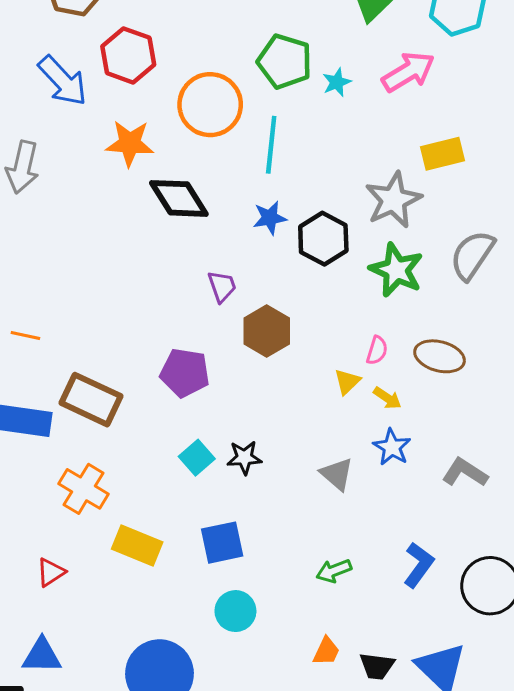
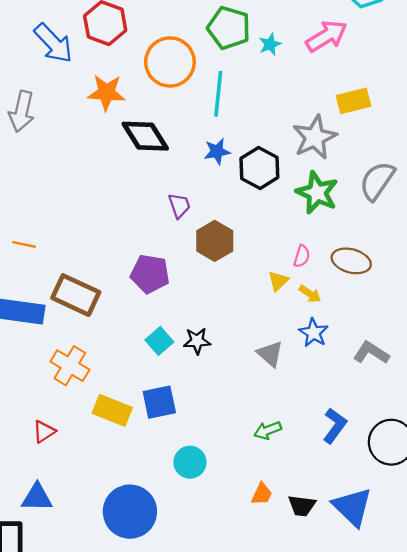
blue square: (222, 543) -> (159, 402), moved

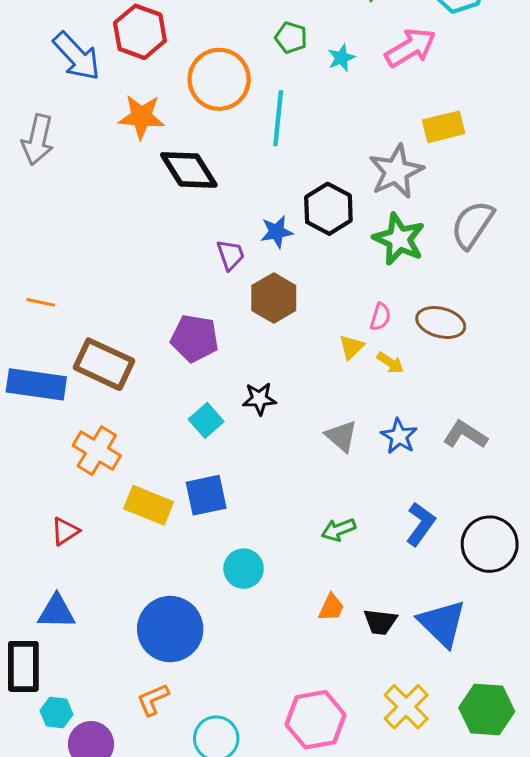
green pentagon: (229, 28) -> (291, 38), size x0.6
blue star: (217, 151) -> (277, 232), moved
blue star: (314, 333) -> (399, 436), moved
black star: (197, 341) -> (259, 399), moved

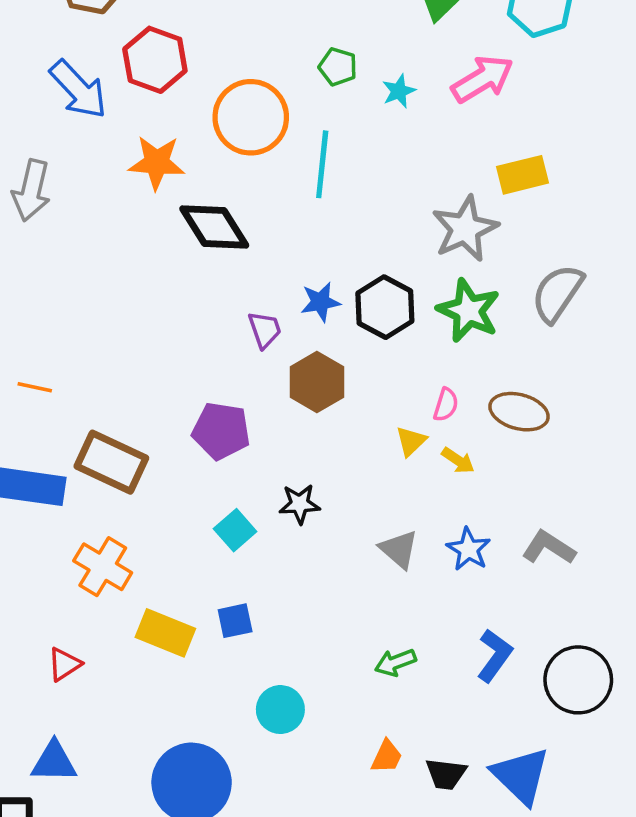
black hexagon: (328, 209) -> (385, 307), moved
blue square: (206, 495) -> (235, 621), size x0.7

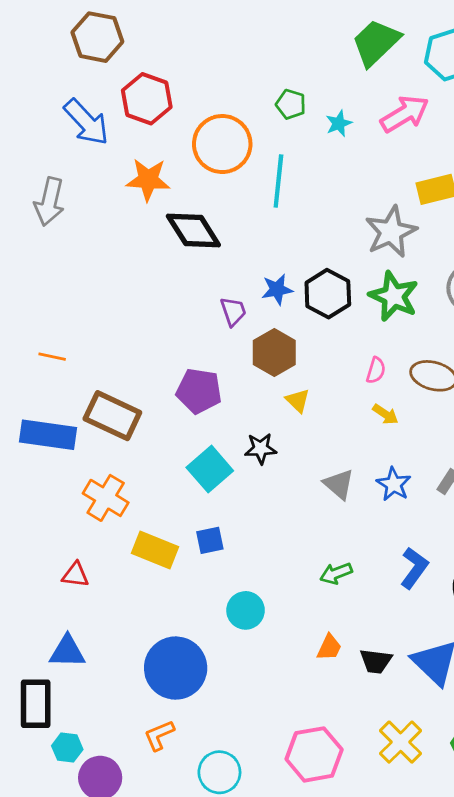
yellow triangle: (411, 441) -> (298, 401), moved, turned -32
cyan square: (235, 530) -> (210, 469), size x1.4
red triangle: (64, 664) -> (75, 575), turned 40

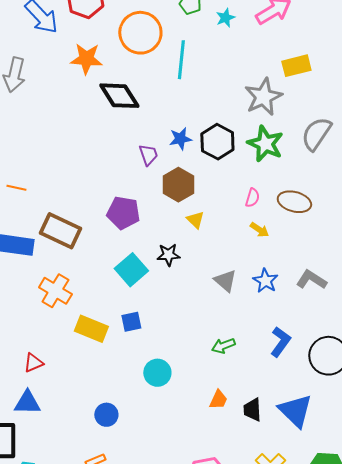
red triangle: (75, 575) -> (33, 363), moved, turned -30
black trapezoid: (376, 661) -> (252, 410), turned 80
blue circle: (176, 668) -> (106, 415), size x0.5

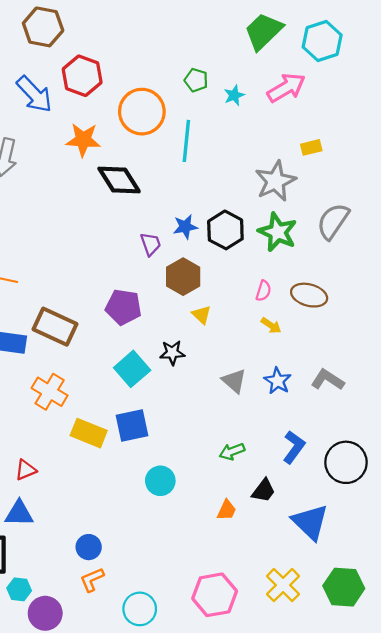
yellow rectangle: (296, 66) -> (311, 147), size x0.7
blue square: (131, 322) -> (132, 425), size x1.5
black trapezoid: (252, 410) -> (263, 491), moved, turned -140
blue circle: (106, 415) -> (89, 547), moved

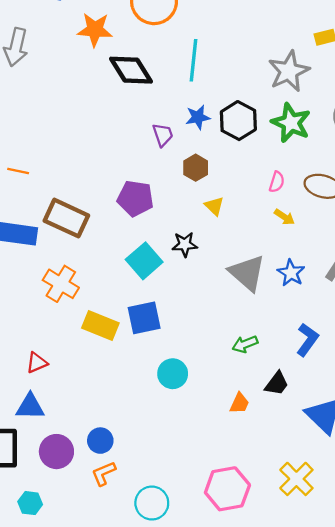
cyan line: (186, 141) -> (193, 60), moved
brown hexagon: (183, 277) -> (196, 168), size x0.7
gray triangle: (234, 381) -> (247, 273), size x1.5
cyan hexagon: (19, 589) -> (30, 503), moved
purple circle: (45, 613) -> (56, 452), moved

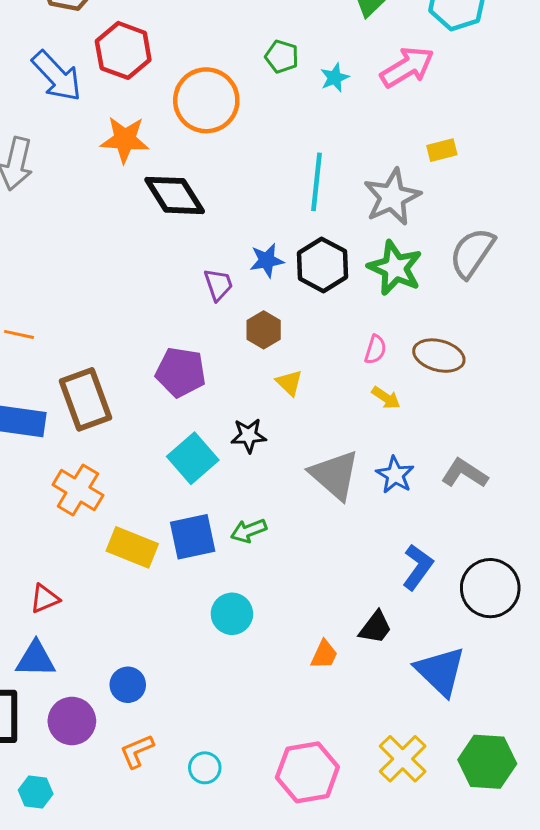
cyan line: (193, 60) -> (317, 182), moved
brown rectangle: (66, 218) -> (85, 399), turned 45
green arrow: (245, 344) -> (249, 531), moved
blue circle: (100, 441) -> (128, 685), moved
cyan circle: (152, 503) -> (205, 768), moved, size x0.7

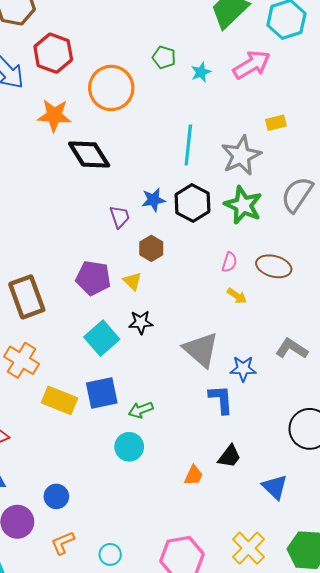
yellow triangle: (289, 383) -> (132, 281), moved
blue star: (395, 475) -> (243, 369), moved, turned -30
green arrow: (249, 531) -> (141, 410), moved
blue L-shape: (418, 567) -> (221, 399), moved, turned -40
blue triangle: (440, 671) -> (275, 487), size x0.7

